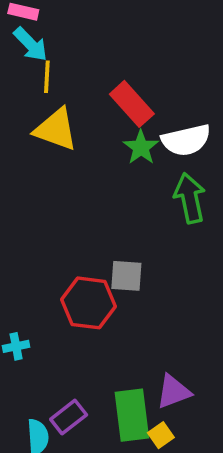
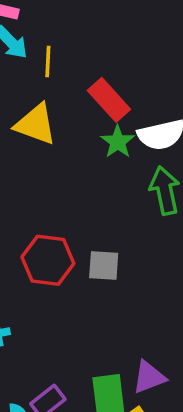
yellow line: (47, 77) -> (48, 62), moved
red hexagon: (88, 303) -> (48, 260), moved

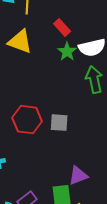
red rectangle: (109, 100) -> (62, 28), size x0.7
purple triangle: (149, 377) -> (78, 176), moved

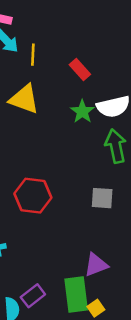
red rectangle: (62, 28) -> (80, 69), moved
gray square: (59, 123) -> (102, 198), moved

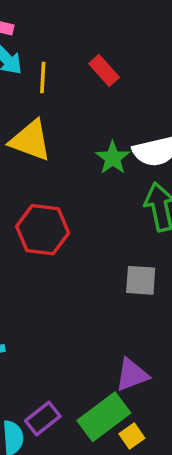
red rectangle: (80, 69) -> (104, 70), moved
red hexagon: (33, 196) -> (43, 230), moved
green rectangle: (76, 295) -> (104, 417), turned 60

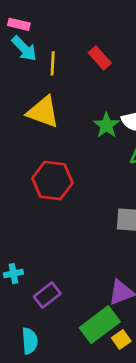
purple rectangle: (43, 418) -> (47, 295), moved

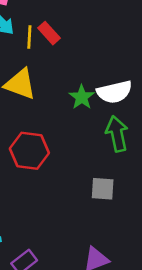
red rectangle: (100, 58) -> (49, 33), moved

